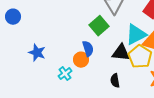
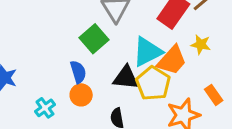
orange circle: (81, 60) -> (81, 95), moved

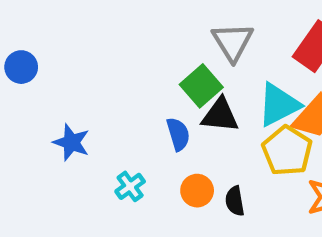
black triangle: (126, 78) -> (220, 115), moved
orange circle: (81, 95) -> (197, 191), moved

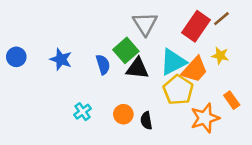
blue circle: (21, 67) -> (16, 57), moved
blue semicircle: (178, 134) -> (103, 64), moved
blue star: (71, 142) -> (61, 59), moved

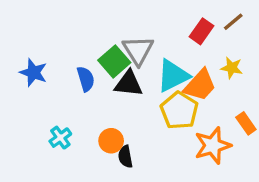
gray triangle: (145, 24) -> (138, 50), moved
red rectangle: (196, 26) -> (202, 31), size x0.7
black semicircle: (146, 121) -> (125, 157), moved

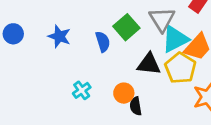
gray triangle: (138, 50) -> (162, 19), moved
black triangle: (129, 84) -> (149, 64), moved

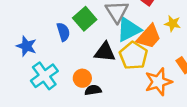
blue star: (59, 36) -> (26, 46), moved
cyan cross: (82, 90) -> (44, 76), size x1.6
black semicircle: (136, 106) -> (93, 90), turned 91

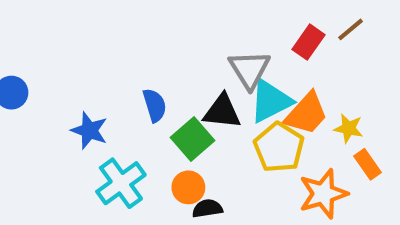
green square: (85, 19) -> (193, 139), moved
yellow star: (173, 24) -> (348, 128), moved
black triangle: (105, 52) -> (222, 112), moved

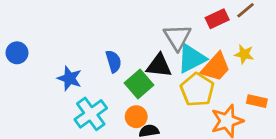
red rectangle: (308, 42) -> (217, 19), turned 30
yellow star: (348, 128) -> (244, 54), moved
orange rectangle: (367, 164) -> (257, 101), turned -42

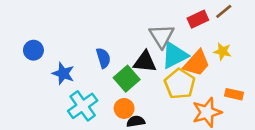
blue circle: (17, 53) -> (33, 50), moved

